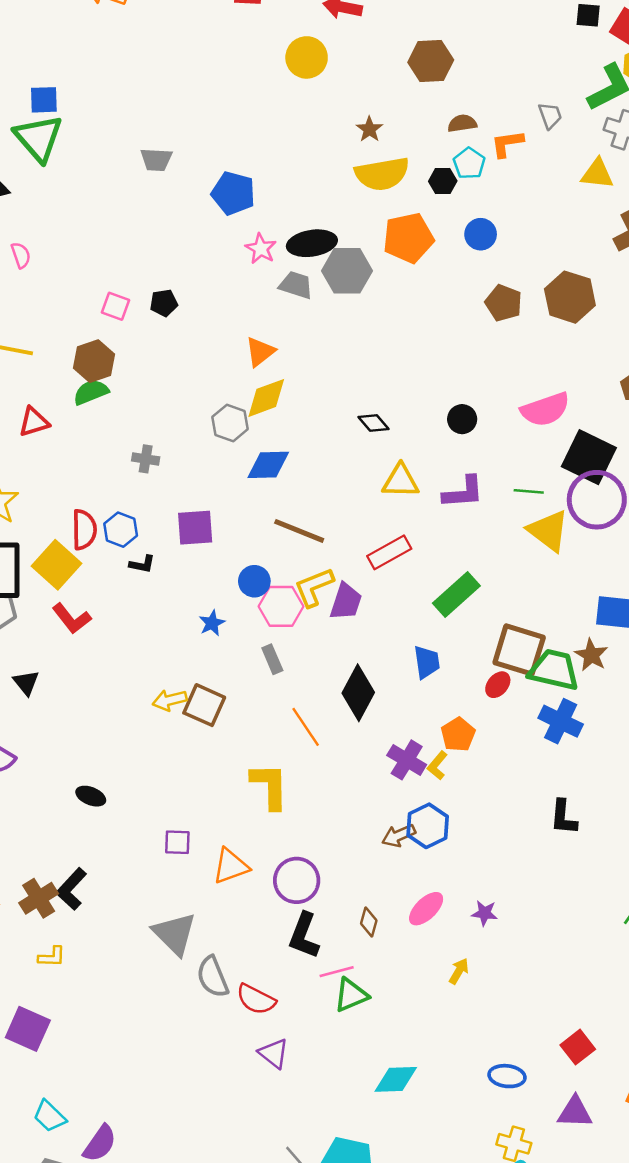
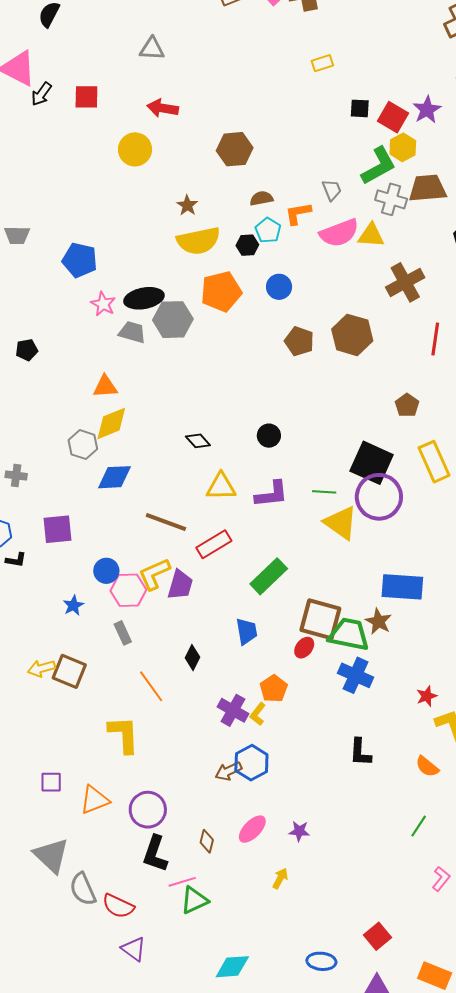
orange triangle: (260, 352) -> (105, 387), turned 36
pink semicircle: (545, 409) -> (339, 233), moved
brown line: (299, 531) -> (166, 522), moved
black diamond: (358, 693) -> (192, 658), size x0.6

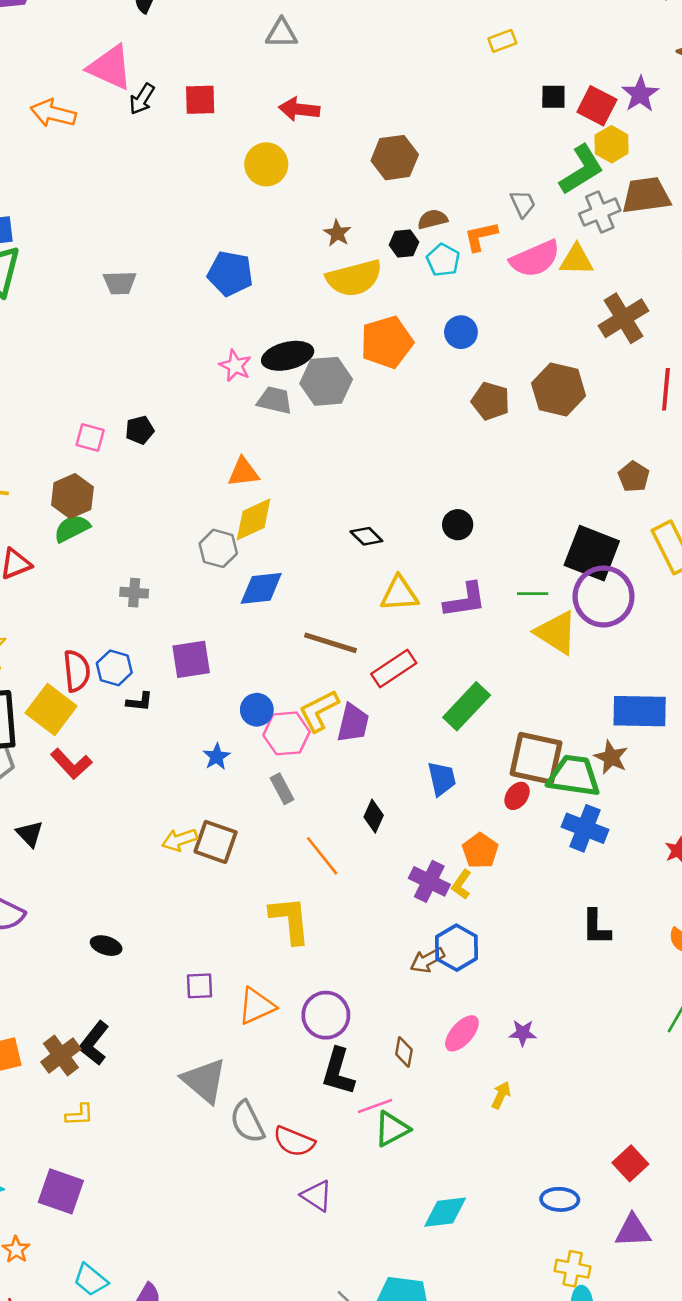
gray cross: (391, 199) -> (600, 212), turned -36
black hexagon: (247, 245) -> (404, 243), moved
blue pentagon: (80, 260) -> (230, 274), moved

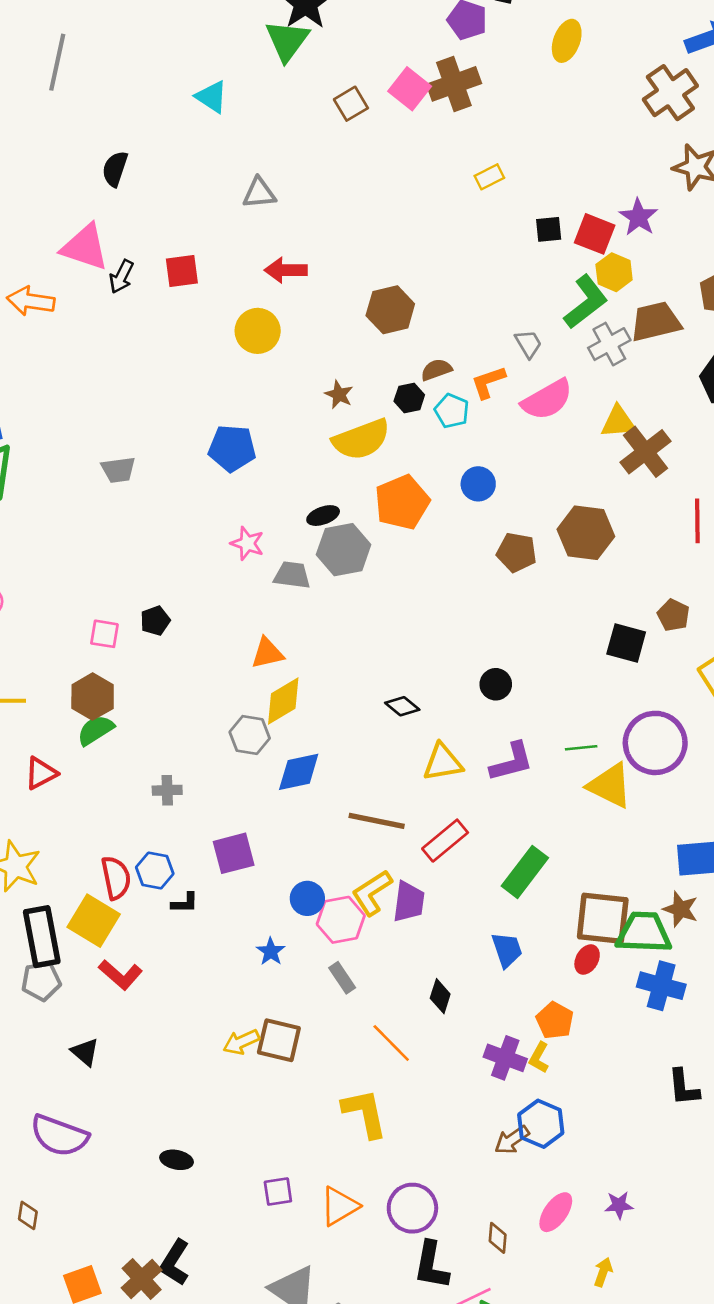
yellow triangle: (576, 260) -> (618, 422), moved
black ellipse: (288, 356) -> (323, 516), moved, size x0.6
black square: (592, 553) -> (626, 643), moved, size x0.7

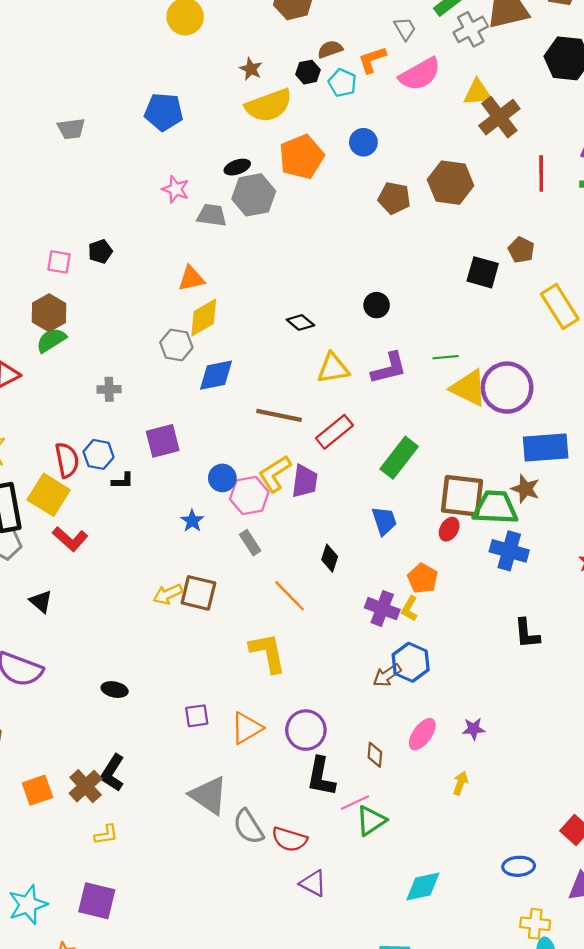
purple circle: (655, 743) -> (507, 388), moved

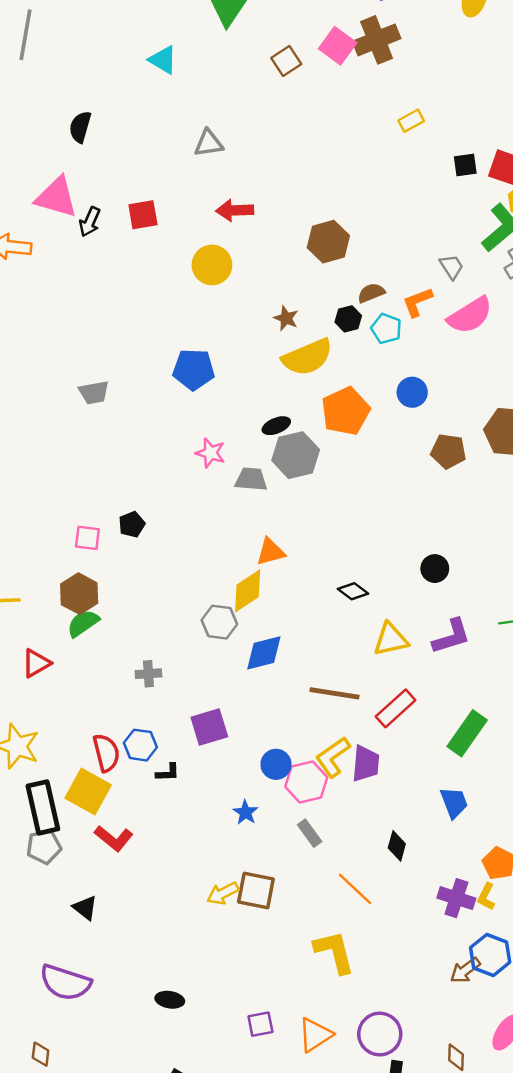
orange triangle: (191, 279) -> (271, 552), moved

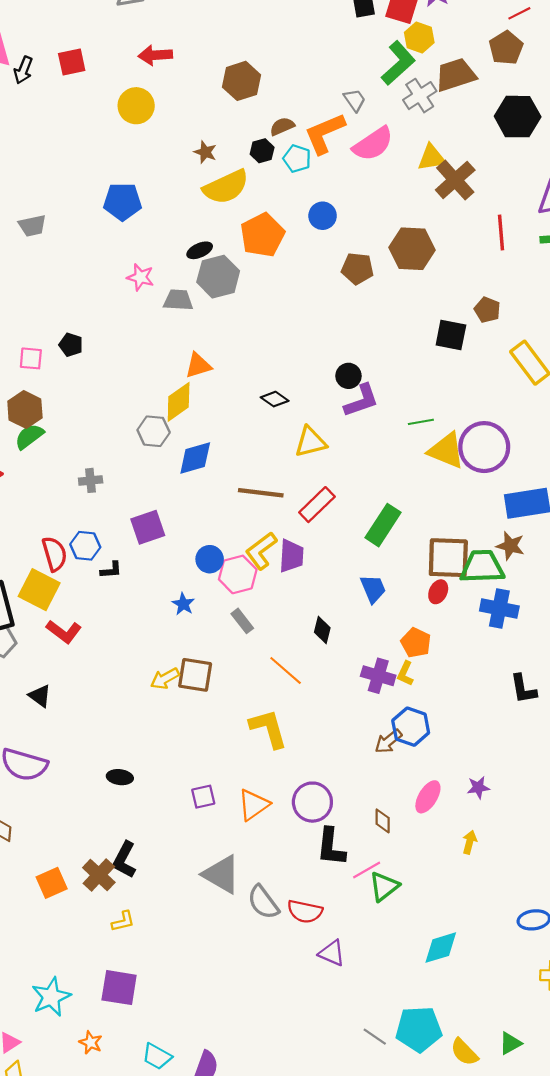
orange L-shape: (417, 302) -> (325, 133), size x1.5
black pentagon: (132, 524) -> (71, 345), turned -30
purple L-shape: (451, 636) -> (361, 401), moved

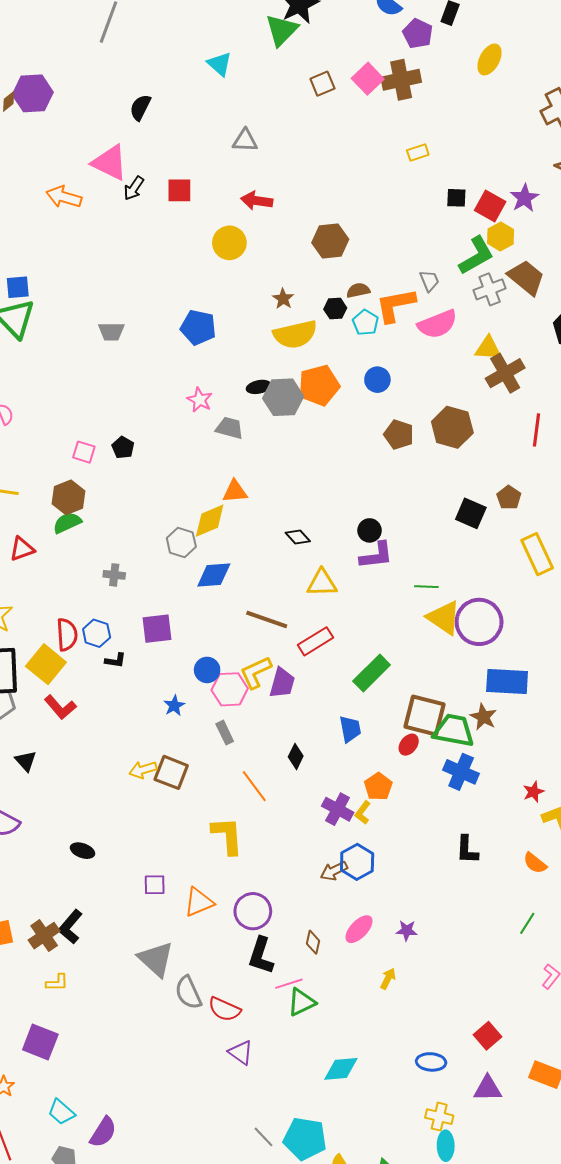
brown trapezoid: (456, 75) -> (526, 277), turned 45
gray hexagon: (218, 277) -> (283, 397), moved

